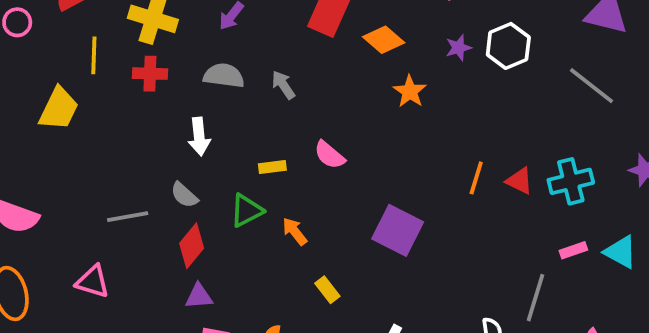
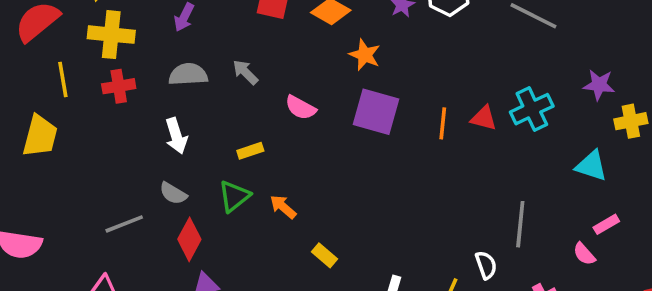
pink semicircle: (329, 155) -> (301, 108), moved
purple square: (398, 230) -> (376, 112), moved
pink rectangle: (573, 250) -> (606, 224), moved

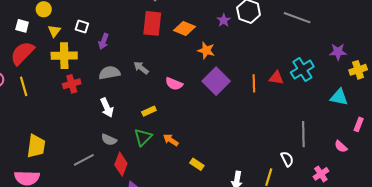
yellow line: (63, 79) -> (24, 86), moved
purple square: (376, 112) -> (216, 81), turned 36
yellow trapezoid: (40, 136) -> (36, 146), moved
pink rectangle: (606, 224) -> (359, 124), moved, turned -32

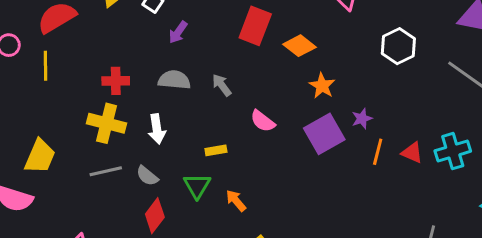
purple star: (224, 20) -> (362, 119), moved
yellow cross: (64, 56) -> (107, 123), moved
green triangle: (143, 137) -> (197, 186), turned -30
gray line: (84, 160) -> (106, 171), moved

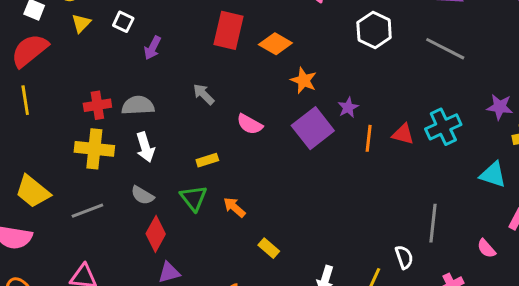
gray semicircle: (174, 80) -> (138, 105), moved
yellow trapezoid: (40, 156) -> (33, 191), turned 114
gray line: (106, 171) -> (87, 211), moved

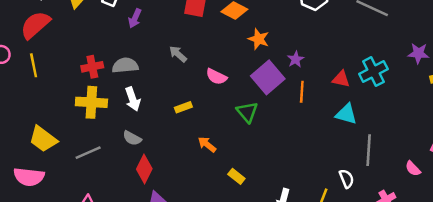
orange line: (369, 138) -> (302, 92), moved
cyan triangle: (493, 175) -> (346, 114), moved
green triangle: (194, 198) -> (247, 112), moved

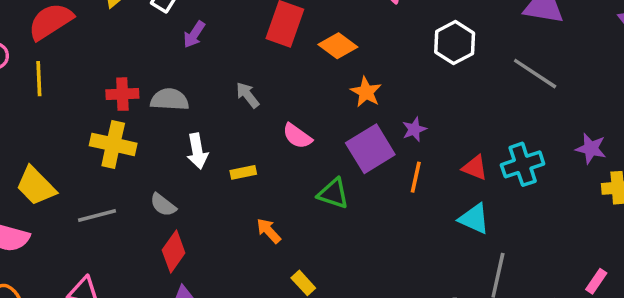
white arrow: (133, 99) -> (197, 151), moved
green triangle: (247, 112) -> (333, 194), turned -40

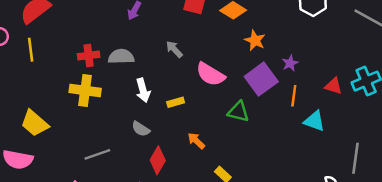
pink semicircle: (297, 136) -> (210, 74), size x1.4
gray semicircle: (163, 205) -> (141, 129), moved
gray line: (97, 216) -> (97, 154), moved
cyan triangle: (474, 219) -> (314, 121), moved
red diamond: (174, 252) -> (158, 160), moved

